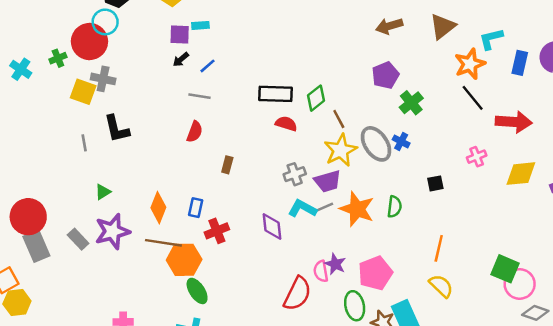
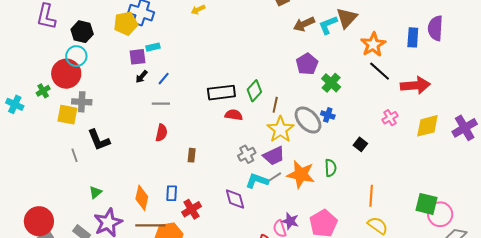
cyan L-shape: (491, 39) -> (328, 25), moved
brown line: (339, 119) -> (275, 105), turned 49
black square: (435, 183) -> (360, 144), turned -32

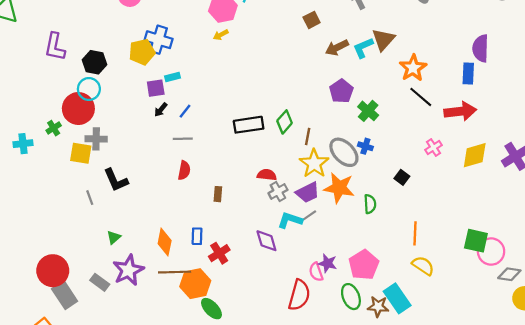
blue rectangle: (413, 37) -> (468, 73), moved
cyan cross: (15, 104) -> (23, 144), turned -30
red semicircle: (234, 115) -> (267, 175), moved
orange star: (301, 174) -> (339, 188), moved

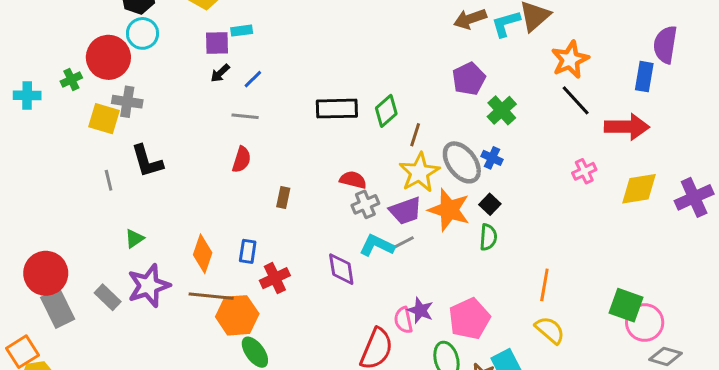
cyan circle: (89, 89) -> (143, 33), moved
black square: (402, 177) -> (490, 204), moved

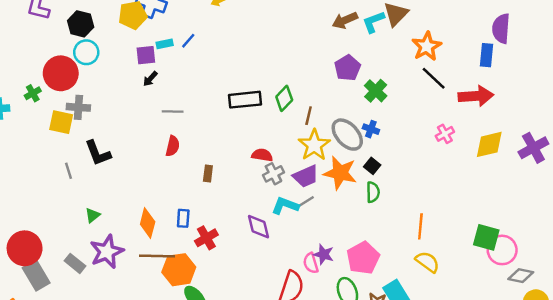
blue line: (253, 79) -> (188, 41), moved

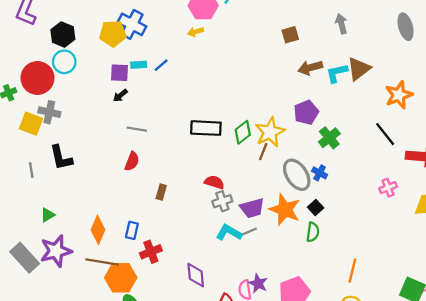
orange star: (427, 46) -> (399, 95), moved
yellow star: (314, 145) -> (270, 132), moved
purple diamond: (258, 227) -> (196, 275), moved
gray rectangle: (75, 263) -> (25, 258), size x1.5

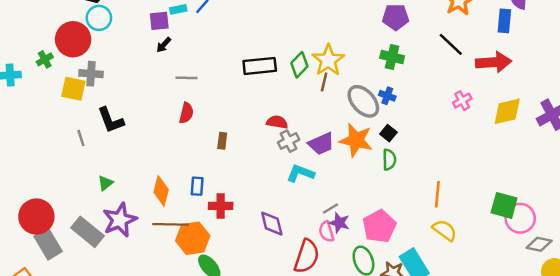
purple pentagon: (306, 112) -> (396, 17), moved, turned 30
green cross: (329, 138) -> (392, 57), turned -30
gray line: (249, 232) -> (330, 209), moved
red cross: (151, 252) -> (221, 206), turned 30

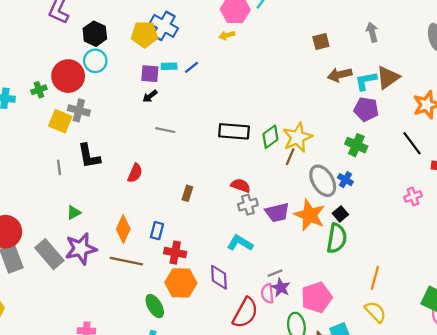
red semicircle: (186, 113) -> (135, 173), moved
green semicircle: (389, 160) -> (337, 238), size x1.5
cyan L-shape: (300, 173) -> (240, 243), moved
orange hexagon: (193, 238) -> (181, 283), moved

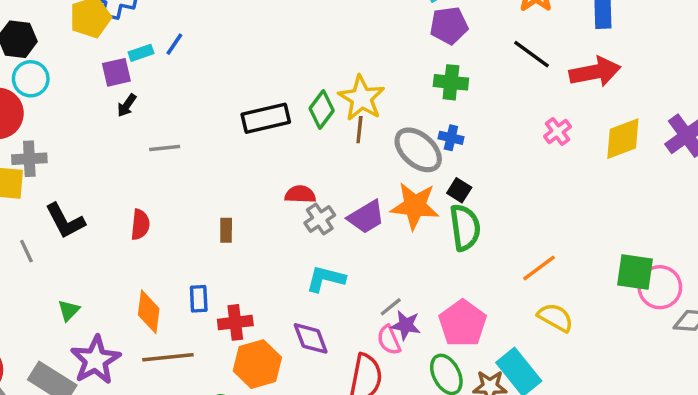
orange line: (375, 278) -> (539, 268), turned 55

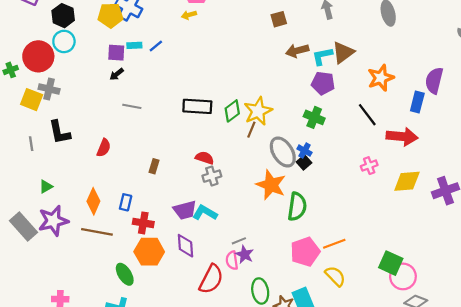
black square: (459, 190) -> (304, 162), moved
purple trapezoid: (366, 217) -> (185, 210), moved
pink pentagon: (463, 323) -> (305, 252), moved

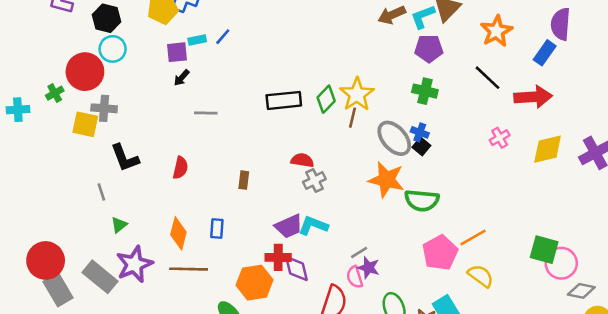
blue rectangle: (417, 102) -> (545, 53), turned 30
gray line: (31, 144) -> (101, 192), moved
green semicircle: (297, 207) -> (422, 200), turned 96
red cross: (143, 223) -> (278, 257), moved

